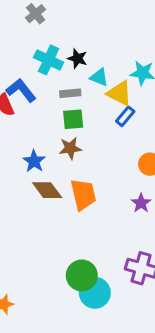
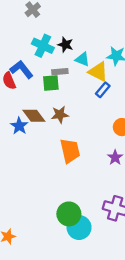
green square: (73, 119) -> (51, 83), moved
blue star: (34, 161) -> (19, 126), moved
brown diamond: (47, 190) -> (34, 116), moved

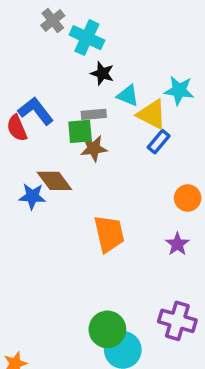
cyan cross: (43, 46) -> (87, 38), moved
brown star: (60, 115) -> (94, 148), moved
blue star: (19, 126) -> (32, 196), turned -30

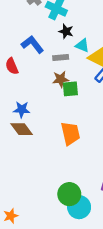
blue L-shape: (36, 111) -> (32, 44), moved
green square: (80, 131) -> (70, 89), moved
brown diamond: (54, 181) -> (22, 129), moved

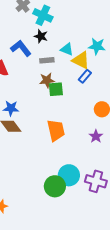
black star: (66, 31) -> (41, 36), moved
cyan circle: (79, 207) -> (69, 175), moved

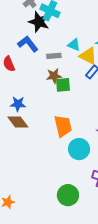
black star: (41, 36) -> (39, 22), moved, size x1.5
cyan circle: (69, 175) -> (79, 149), moved
green circle: (55, 186) -> (68, 195), moved

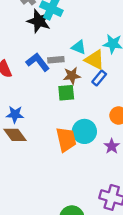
blue L-shape: (28, 44) -> (38, 62), moved
brown star: (54, 76) -> (72, 76), moved
cyan circle: (79, 149) -> (84, 131), moved

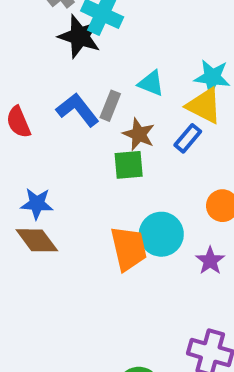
gray rectangle: (56, 60) -> (110, 106), turned -63
yellow triangle: (95, 60) -> (204, 106), moved
brown star: (72, 76) -> (139, 134), turned 30

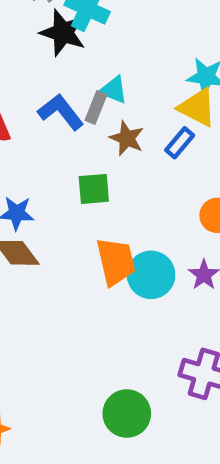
cyan triangle: (151, 83) -> (114, 90), moved
green square: (129, 165) -> (94, 189), moved
cyan circle: (161, 234) -> (151, 275), moved

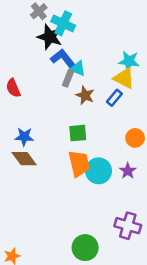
blue L-shape: (61, 112) -> (63, 59), moved
green square: (94, 189) -> (78, 133), moved

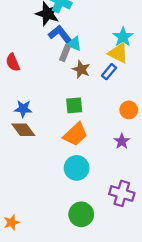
cyan star: (129, 61) -> (123, 37), turned 30
orange trapezoid: (79, 164) -> (75, 134), turned 60
cyan circle: (99, 171) -> (77, 168), moved

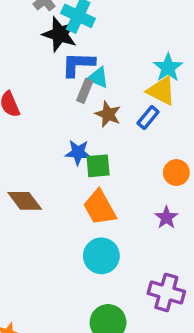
blue L-shape: (60, 35) -> (78, 64), turned -50
blue star: (23, 109) -> (78, 153), moved
orange trapezoid: (75, 134) -> (100, 208), turned 104

